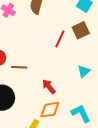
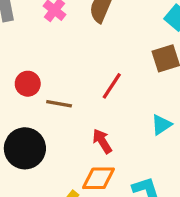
red line: (60, 39) -> (112, 86), moved

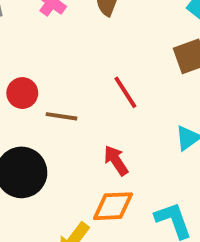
red line: (112, 86) -> (125, 92), turned -64

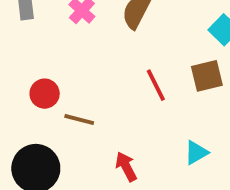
red line: (125, 92) -> (156, 85), moved

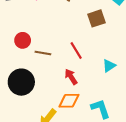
brown square: (207, 76) -> (97, 18), moved
red line: (156, 85) -> (76, 51), moved

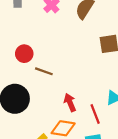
red line: (76, 51) -> (95, 114), moved

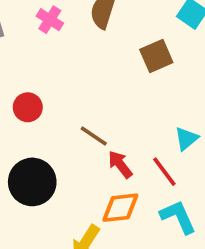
brown line: (44, 71) -> (94, 136), moved, turned 30

